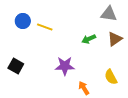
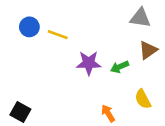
green arrow: (89, 39) -> (120, 67), moved
black square: (16, 66) -> (20, 112), moved
purple star: (65, 66) -> (89, 63), moved

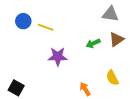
purple star: (89, 63) -> (58, 57), moved
green arrow: (120, 67) -> (93, 43), moved

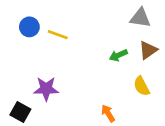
purple star: (58, 57) -> (46, 89), moved
yellow semicircle: (112, 78) -> (142, 86), moved

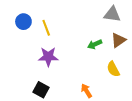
yellow line: (58, 35) -> (46, 28), turned 49
purple star: (46, 89) -> (48, 57), moved
black square: (20, 112) -> (41, 90), moved

